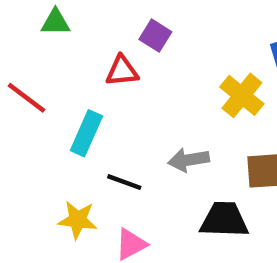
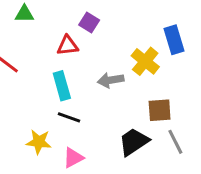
cyan rectangle: (86, 133) -> (62, 86), moved, turned -40
gray arrow: (189, 160) -> (111, 80), moved
black trapezoid: (224, 220) -> (134, 142), turned -36

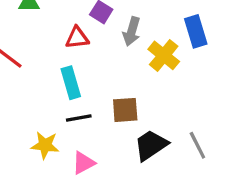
gray arrow: (111, 80) -> (132, 31), moved, turned -65
brown square: (160, 110) -> (125, 110), moved
black line: (69, 117) -> (79, 118), turned -30

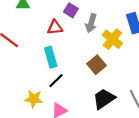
brown square: (125, 110) -> (96, 65), moved, turned -36
black line: (79, 118) -> (56, 81), turned -35

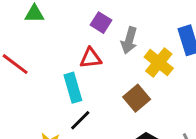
red triangle: (55, 27) -> (91, 58), moved

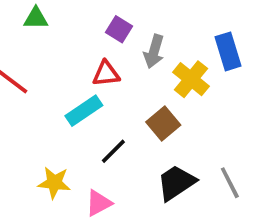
cyan rectangle: (73, 88) -> (84, 111), turned 72
black line: (80, 120) -> (113, 151), moved

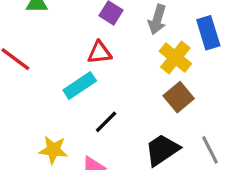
gray arrow: (154, 51) -> (157, 20), moved
brown square: (163, 124) -> (179, 97), moved

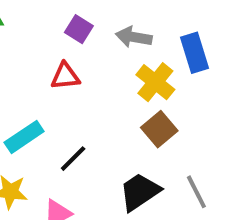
gray arrow: (157, 20) -> (134, 37), turned 84
cyan rectangle: (80, 86) -> (24, 137), moved

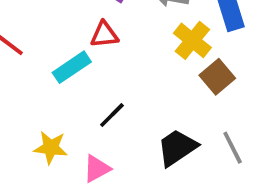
brown square: (159, 129) -> (217, 77), moved
cyan rectangle: (24, 137) -> (72, 67), moved

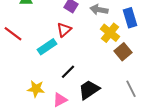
red triangle: (104, 35) -> (64, 30), turned -35
black trapezoid: (177, 148) -> (89, 90), moved

